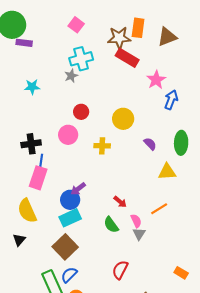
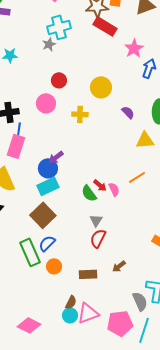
red arrow: (120, 202) -> (100, 185), moved
gray triangle: (139, 234) -> (96, 220), moved

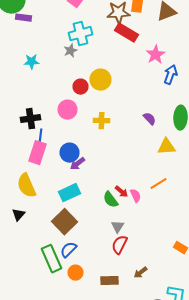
yellow circle: (101, 87) -> (100, 80), moved
blue circle: (48, 168) -> (70, 153), moved

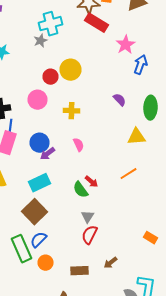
purple semicircle: (150, 119) -> (120, 100), moved
pink semicircle: (136, 196) -> (78, 145), moved

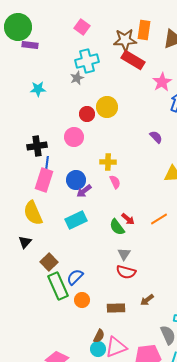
yellow cross: (72, 111) -> (108, 162), moved
orange line: (128, 174) -> (159, 219), moved
brown square: (34, 212) -> (49, 262), moved, size x0.7
red semicircle: (90, 235) -> (126, 272), turned -102

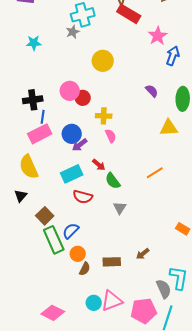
red circle: (87, 114) -> (83, 98), moved
pink rectangle: (44, 180) -> (40, 134), turned 45
red arrow: (128, 219) -> (99, 165), moved
red semicircle: (126, 272) -> (83, 197), moved
brown semicircle: (99, 336) -> (85, 269), moved

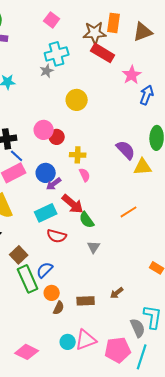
purple semicircle: (152, 91) -> (126, 150), moved, size x1.5
blue line: (43, 117) -> (17, 156), turned -56
red arrow: (99, 165) -> (73, 204), size x1.6

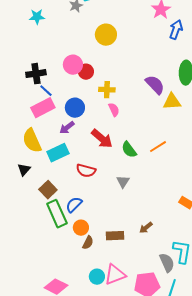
purple arrow: (54, 184) -> (67, 128), moved
cyan rectangle: (46, 213) -> (58, 153), moved
green semicircle: (87, 220) -> (129, 150), moved

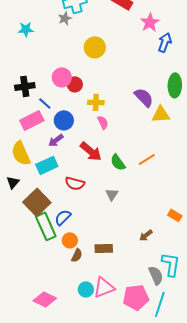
blue line: (46, 91) -> (45, 103), moved
brown square: (48, 190) -> (37, 202), size x1.5
brown arrow: (146, 228) -> (146, 235), moved

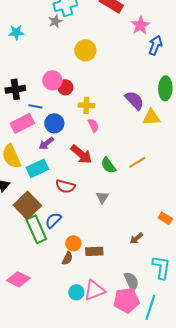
blue line: (45, 103) -> (35, 106), turned -32
orange circle: (70, 240) -> (73, 243), moved
gray semicircle: (156, 275) -> (131, 281), moved
pink diamond: (45, 299) -> (18, 279), moved

